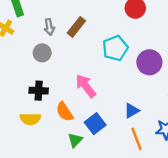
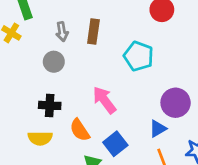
brown rectangle: (76, 27) -> (93, 32), turned -30
cyan pentagon: (115, 48) -> (139, 56), turned -30
purple circle: (149, 62) -> (176, 103), moved

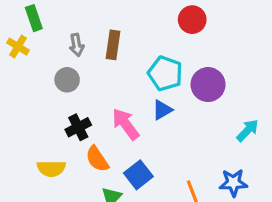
purple circle: (176, 103) -> (208, 85), moved
black cross: (50, 105) -> (78, 127), moved, turned -30
blue triangle: (158, 129) -> (162, 110), moved

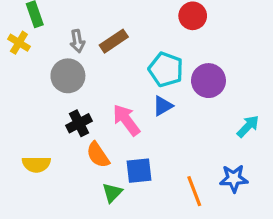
brown rectangle: (113, 45) -> (114, 41), turned 48
gray circle: (67, 80) -> (68, 76), size x1.4
yellow semicircle: (51, 168) -> (36, 164), moved
blue square: (138, 175) -> (139, 171), turned 32

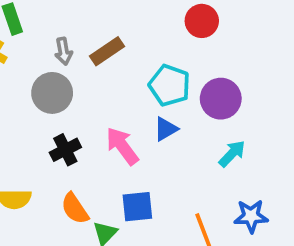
cyan arrow: (248, 126) -> (232, 154), moved
orange semicircle: (98, 155) -> (75, 209), moved

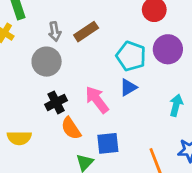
purple circle: (221, 99) -> (168, 49), moved
cyan arrow: (232, 154) -> (176, 105), turned -30
orange semicircle: (75, 209) -> (71, 128), moved

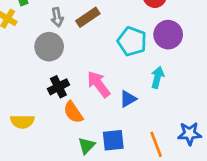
blue triangle: (128, 87) -> (128, 99), moved
cyan arrow: (176, 105) -> (157, 77), moved
blue square: (108, 143) -> (113, 140), moved

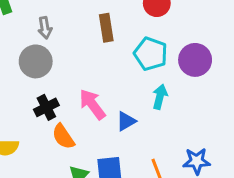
brown rectangle: (88, 17) -> (106, 28), moved, turned -65
purple circle: (168, 35) -> (195, 60), moved
cyan pentagon: (132, 41) -> (151, 54), moved

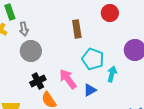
gray arrow: (45, 28) -> (24, 29), moved
cyan pentagon: (151, 54) -> (93, 59), moved

